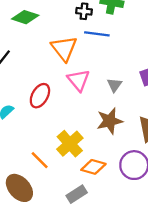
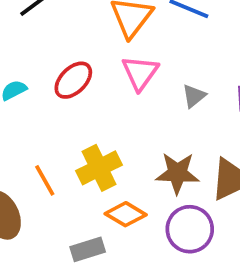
brown star: (110, 121) -> (177, 173), moved

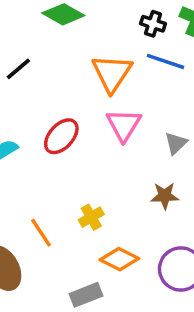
yellow cross: (99, 168) -> (91, 217), size x0.6
brown star: (177, 173) -> (165, 196), moved, size x0.7

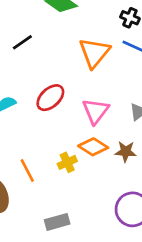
pink triangle: (124, 125) -> (96, 111), moved
orange diamond: (119, 259) -> (93, 147), moved

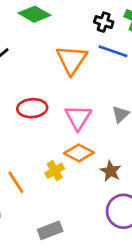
red ellipse: (50, 98) -> (32, 108), turned 44
brown star: (126, 152) -> (111, 171), moved, turned 30

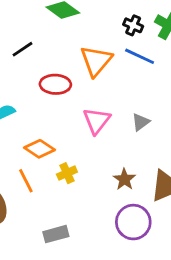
red ellipse: (32, 108) -> (55, 84), moved
orange diamond: (79, 153) -> (39, 149), moved

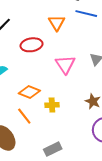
orange triangle: (96, 61) -> (57, 23), size x0.7
yellow cross: (67, 173) -> (52, 105), turned 32

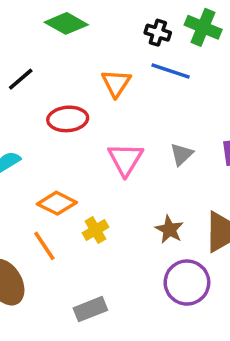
yellow cross: (52, 105) -> (95, 230), turned -32

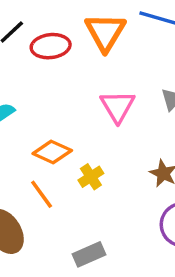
orange triangle: (116, 83) -> (105, 32), size x1.4
red ellipse: (68, 119) -> (51, 46), moved

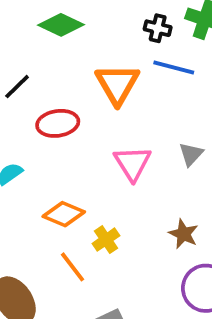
red ellipse: (51, 46) -> (58, 123), moved
orange line: (42, 194) -> (73, 267), moved

